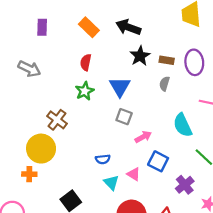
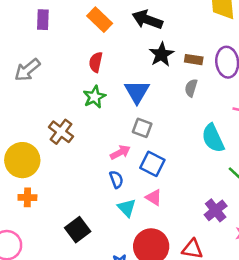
gray arrow: (29, 69) -> (27, 70), turned 115
pink arrow: (143, 137) -> (120, 152), moved
yellow circle: (41, 149) -> (22, 160), moved
blue semicircle: (103, 159) -> (116, 179), turned -104
blue square: (158, 161) -> (152, 164), moved

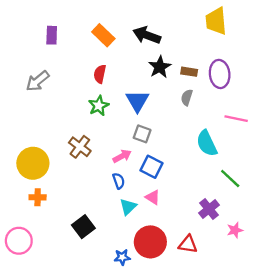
brown cross: (61, 132) -> (80, 147), moved
cyan triangle: (127, 208) -> (128, 207), turned 30

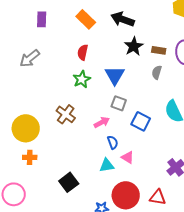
blue square: (151, 167) -> (141, 121), moved
blue semicircle: (119, 181) -> (113, 142), moved
cyan triangle: (128, 207) -> (107, 165), turned 35

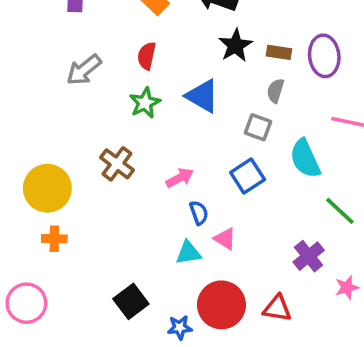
gray arrow: (30, 58) -> (84, 70), moved
blue triangle: (115, 75) -> (202, 96), turned -30
gray square: (119, 103) -> (258, 127), moved
blue square: (141, 121) -> (248, 176), turned 30
black square: (69, 182) -> (131, 301), moved

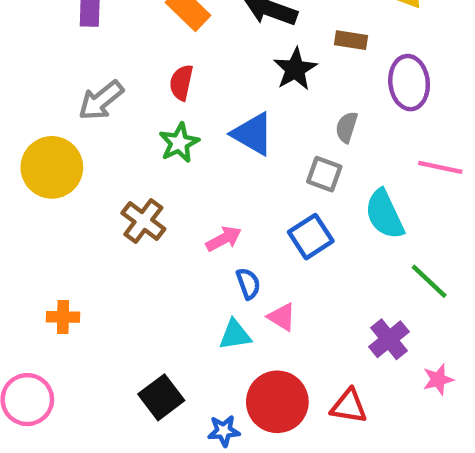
brown rectangle: (279, 52) -> (351, 40), moved
yellow circle: (47, 188) -> (52, 167), moved

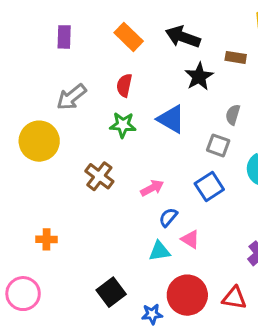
green star: (179, 143) -> (123, 125), turned 30
blue semicircle: (248, 283) -> (168, 217), turned -120

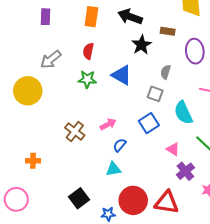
orange rectangle: (129, 37) -> (91, 17), turned 54
brown cross: (99, 176) -> (75, 132), moved
pink triangle: (190, 239) -> (173, 149), moved
red triangle: (234, 298) -> (167, 203), size x1.4

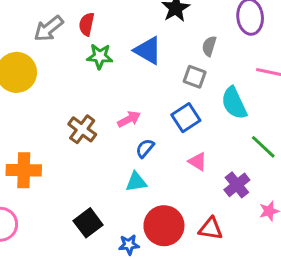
red semicircle: (88, 51) -> (87, 24), moved
pink triangle: (173, 149) -> (198, 161), moved
orange cross: (33, 161) -> (24, 170), size x1.6
red triangle: (167, 203) -> (211, 229), size x0.7

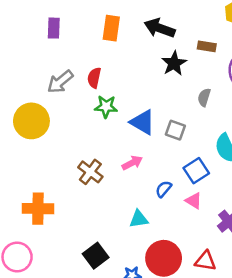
blue triangle: (148, 50) -> (143, 122), moved
gray square: (195, 77) -> (175, 130), moved
blue square: (186, 118) -> (196, 171), moved
blue semicircle: (145, 148) -> (164, 189), moved

